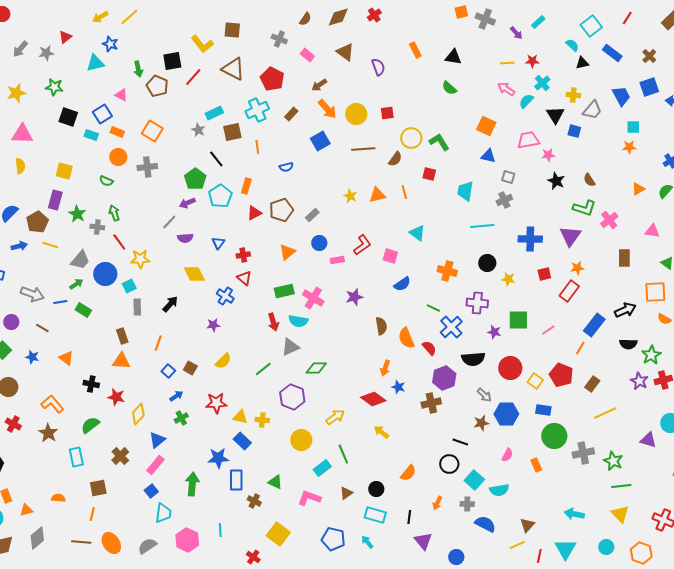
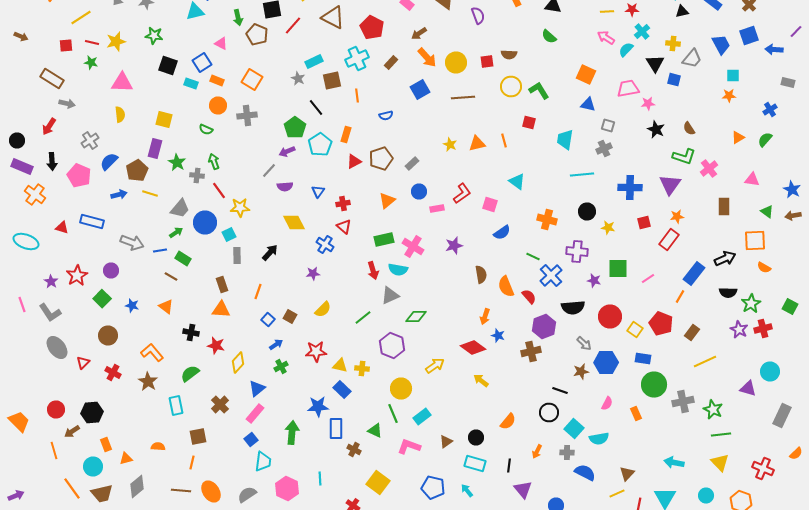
brown semicircle: (395, 159) -> (509, 54), moved, turned 56
brown line: (42, 328) -> (171, 276), moved
green line: (343, 454) -> (393, 414), moved

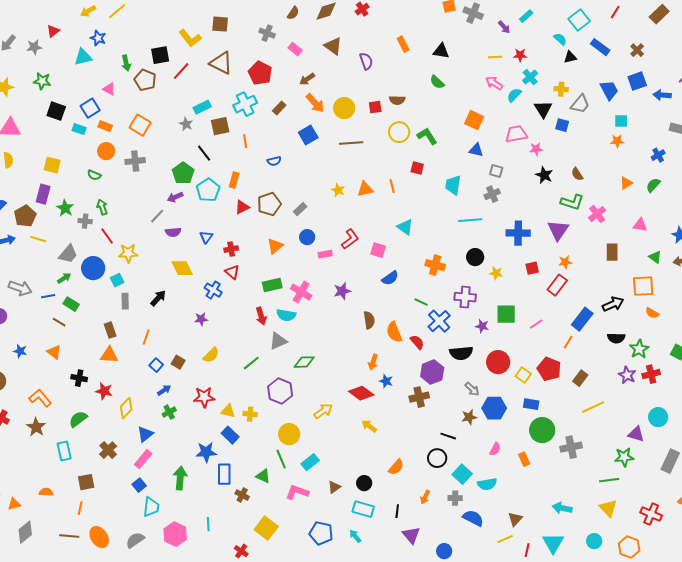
green star: (713, 410) -> (624, 457), moved, turned -30

